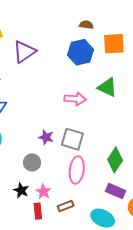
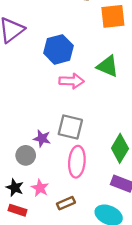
blue hexagon: (81, 52) -> (59, 49), moved
purple star: (46, 137) -> (42, 138), moved
red rectangle: (38, 211) -> (18, 210), moved, turned -63

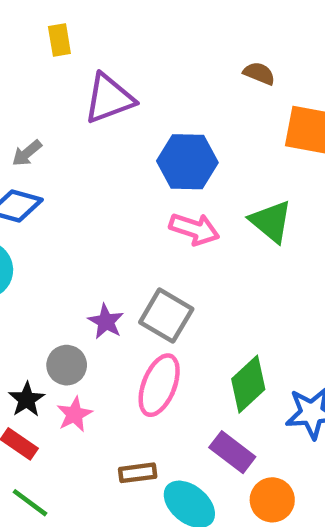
gray circle: (26, 155) -> (67, 365), moved
brown rectangle: (66, 203) -> (138, 473), moved

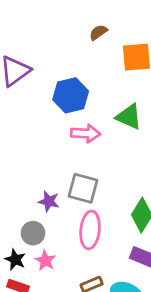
brown semicircle: (259, 73) -> (98, 32), turned -42

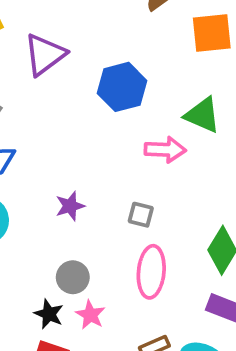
pink arrow: (86, 133) -> (165, 150), moved
gray square: (83, 188) -> (141, 215), size x0.6
purple star: (49, 201) -> (70, 206), moved, turned -30

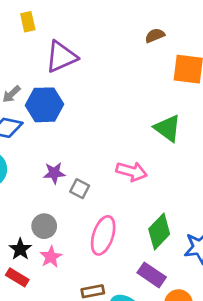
blue hexagon: (122, 87) -> (45, 105), moved
pink arrow: (165, 150) -> (131, 171), moved
gray square: (141, 215) -> (80, 189), moved

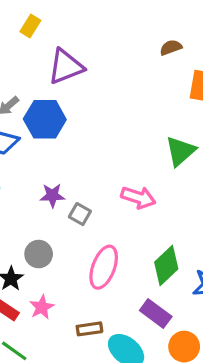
yellow rectangle: (28, 22) -> (30, 26), turned 42
green triangle: (168, 128) -> (180, 151), turned 40
pink star: (51, 257) -> (42, 307), moved

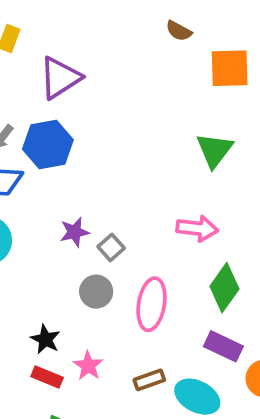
brown semicircle: (171, 47) -> (179, 31), turned -120
pink arrow: (138, 197) -> (197, 228), moved
gray square: (80, 214) -> (111, 247), turned 30
gray circle: (39, 254) -> (96, 292), moved

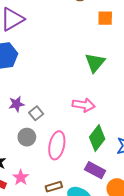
orange square: (230, 68) -> (105, 18), size x0.7

